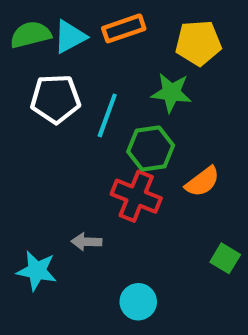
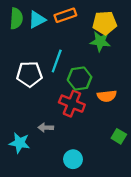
green semicircle: (31, 35) -> (16, 19), turned 108
green star: (171, 93) -> (100, 41), moved
white pentagon: (55, 99) -> (29, 74), moved
orange semicircle: (202, 182) -> (107, 96), turned 30

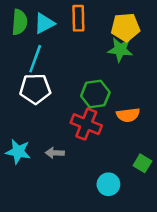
orange rectangle: (65, 15) -> (78, 18), turned -72
cyan line: (57, 61) -> (35, 59), moved
cyan star: (20, 143) -> (18, 152), moved
cyan circle: (73, 159) -> (108, 184), moved

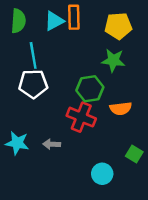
cyan triangle: (44, 23) -> (54, 21), moved
green star: (120, 50) -> (113, 60), moved
cyan line: (35, 59) -> (33, 55), turned -30

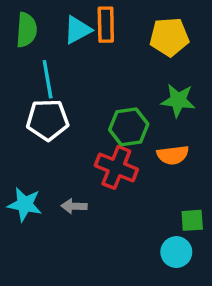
green star: (113, 60) -> (178, 100), moved
green square: (134, 154) -> (192, 220), turned -35
cyan circle: (102, 174) -> (176, 252), moved

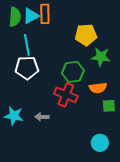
orange rectangle: (106, 25) -> (45, 14), moved
cyan triangle: (78, 30) -> (31, 16), moved
yellow pentagon: (169, 37) -> (86, 35), moved
green square: (192, 220) -> (109, 106), moved

